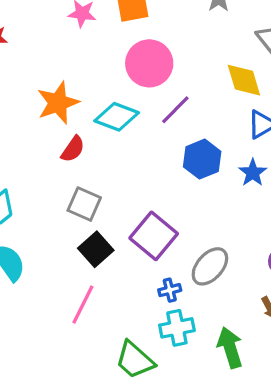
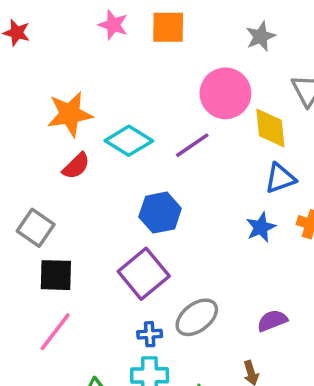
pink circle: (149, 63) -> (225, 93), moved
blue hexagon: (202, 159) -> (160, 213), moved
gray square: (84, 204) -> (36, 228), moved
black square: (96, 249) -> (56, 275), moved, turned 32

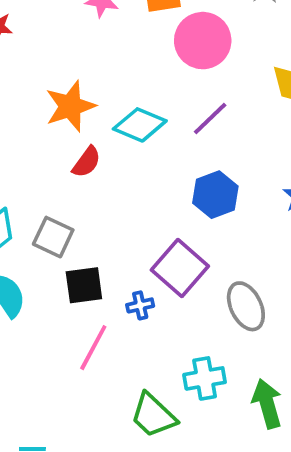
pink circle: (225, 93) -> (203, 41), moved
blue hexagon: (160, 213) -> (215, 195), moved
gray ellipse: (197, 317) -> (246, 306), turned -69
blue cross: (150, 334) -> (140, 305), moved

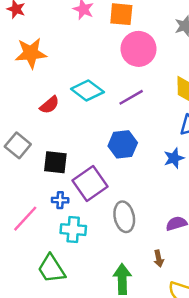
orange star: (70, 106) -> (31, 53), moved
black square: (84, 285) -> (55, 162), moved
cyan cross: (205, 378) -> (73, 230), moved

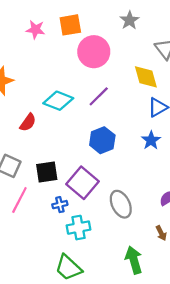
pink line: (25, 219) -> (19, 200), moved

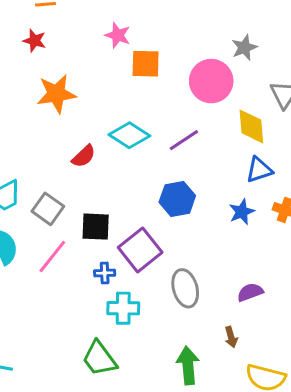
orange square: (70, 25) -> (146, 64), moved
pink circle: (94, 52) -> (211, 81), moved

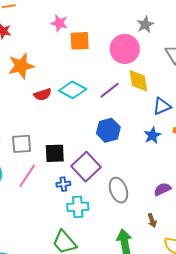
yellow diamond: (251, 126) -> (138, 81), moved
red semicircle: (84, 156) -> (43, 95), moved, turned 30
gray square: (48, 209) -> (22, 144), turned -35

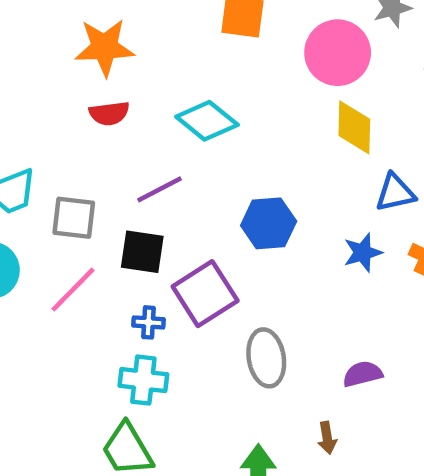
purple line: (110, 90) -> (160, 189), moved
red semicircle: (43, 95) -> (109, 113), moved
cyan cross: (78, 207) -> (143, 380), moved

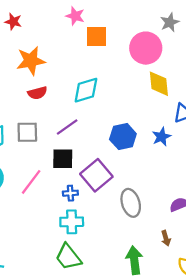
cyan diamond: (207, 121) -> (86, 90), turned -48
gray square: (74, 218) -> (27, 132), moved
blue star: (363, 253) -> (162, 137), moved

